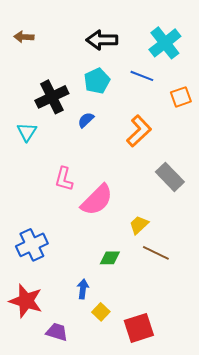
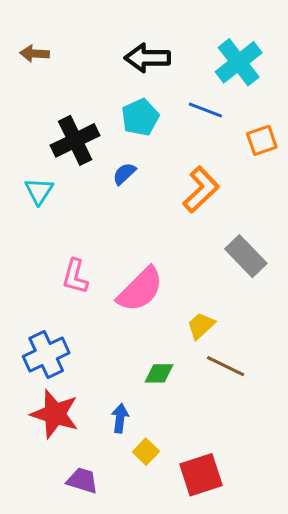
pink L-shape: (64, 179) -> (75, 276), moved
red star: (26, 301) -> (55, 414), moved

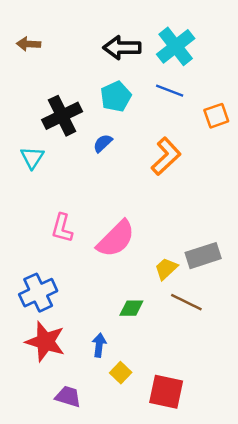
cyan cross: (239, 62) -> (176, 46), moved
gray rectangle: (246, 256) -> (203, 256), moved, turned -64
red square: (201, 475) -> (166, 392), turned 30

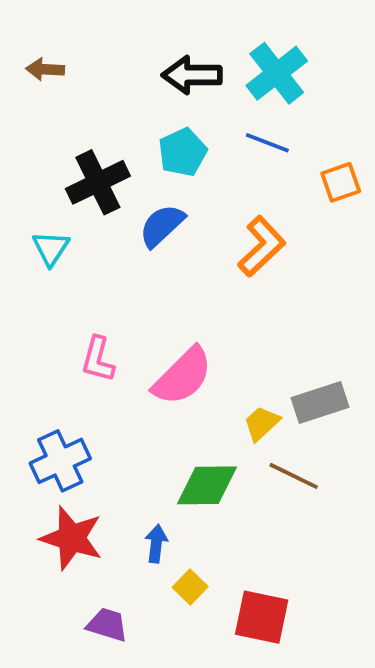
blue semicircle: (103, 143) -> (162, 226), size x1.5
green diamond: (131, 308) -> (207, 485), size x1.6

